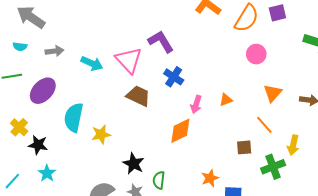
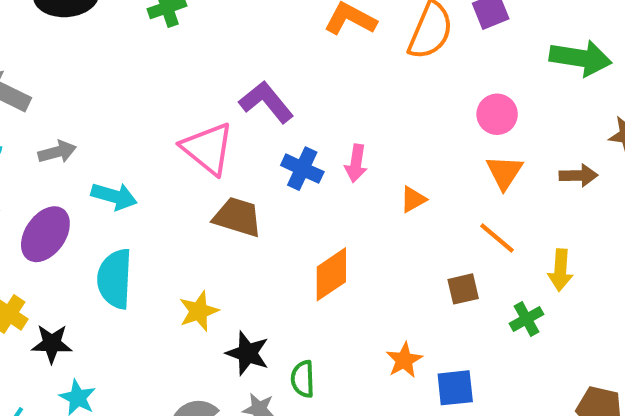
pink circle: (256, 54) -> (497, 114), moved
cyan arrow: (92, 63) -> (114, 196), moved
pink arrow: (196, 104) -> (356, 163), moved
yellow star: (101, 134) -> (199, 311), moved
green cross: (273, 167) -> (526, 319), size x0.7

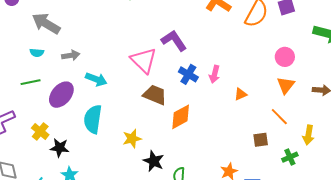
orange diamond: (331, 274) -> (181, 117), moved

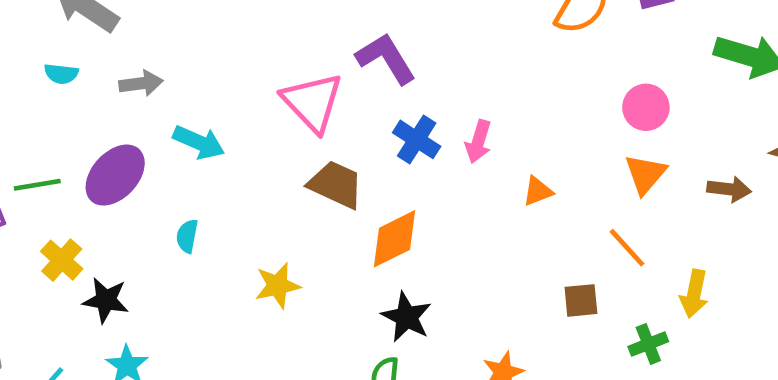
green line: (31, 82) -> (37, 185), moved
cyan semicircle: (93, 119) -> (187, 236), size x0.5
black star: (154, 161) -> (406, 317), moved

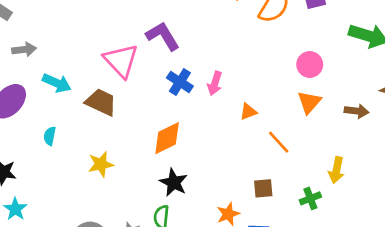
brown trapezoid: (336, 185) -> (101, 102), moved
orange line: (627, 248) -> (279, 142), moved
brown square: (581, 300) -> (263, 188), moved

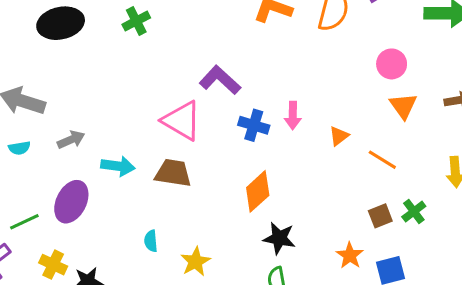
cyan semicircle: (50, 136) -> (151, 241), moved
yellow star: (101, 164) -> (195, 262), moved
green cross: (310, 198) -> (414, 211), moved

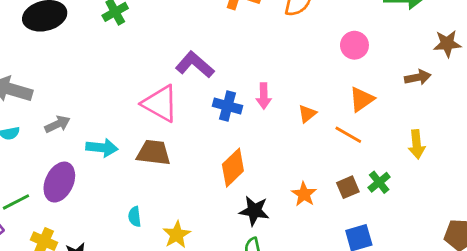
orange triangle: (403, 106) -> (362, 99), moved, turned 32
orange star: (350, 255) -> (304, 194), moved

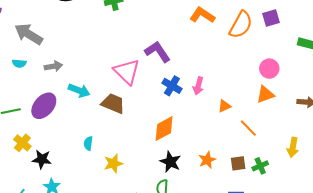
orange triangle: (362, 99) -> (265, 94), moved

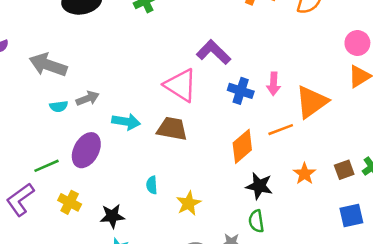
cyan semicircle: (19, 63) -> (59, 106), moved
orange triangle: (224, 106) -> (312, 102), size x2.0
orange line: (248, 128) -> (281, 130), moved, turned -54
black star: (42, 159) -> (112, 216), moved

